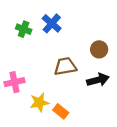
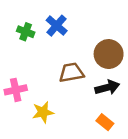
brown circle: (99, 49) -> (109, 54), size x1.5
orange rectangle: (61, 111) -> (105, 122), moved

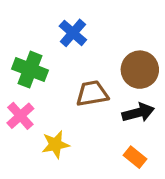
green cross: (26, 32) -> (30, 70), moved, size x1.5
pink cross: (16, 90) -> (20, 116), turned -30

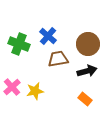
blue cross: (73, 33) -> (48, 36), moved
pink cross: (20, 116) -> (12, 87), moved

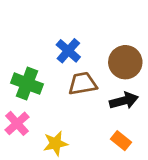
green cross: (19, 44) -> (27, 84), moved
yellow star: (35, 91) -> (55, 143), moved

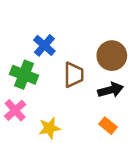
blue cross: (68, 51) -> (44, 45), moved
brown trapezoid: (83, 84) -> (74, 75), turned 100

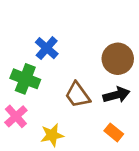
brown trapezoid: (74, 75) -> (78, 95), moved, turned 144

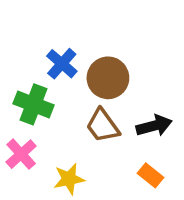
brown circle: (118, 59) -> (108, 78), moved

